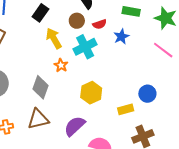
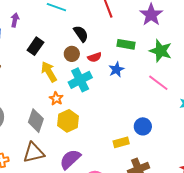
yellow hexagon: (91, 93) -> (68, 121), moved

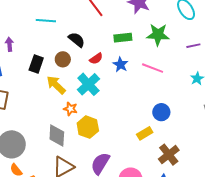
brown circle: (72, 54) -> (63, 59), moved
pink line: (158, 83) -> (153, 68), moved

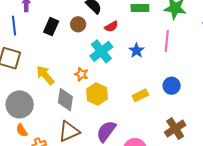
blue star: (121, 64) -> (136, 51), moved
pink line: (153, 68) -> (167, 41), turned 70
yellow arrow: (56, 85) -> (45, 75), moved
yellow rectangle: (145, 133) -> (140, 95), moved

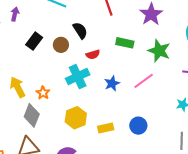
pink line: (167, 41) -> (144, 81), turned 35
orange star: (81, 74) -> (43, 93), moved
yellow hexagon: (97, 94) -> (76, 118), moved

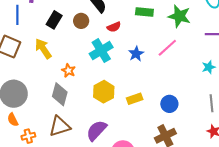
yellow arrow: (18, 87) -> (43, 49), moved
blue circle: (138, 126) -> (169, 104), moved

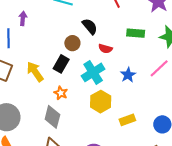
black rectangle: (54, 20) -> (61, 64), moved
red semicircle: (114, 27) -> (105, 49), turned 40
yellow hexagon: (104, 92) -> (101, 102), moved

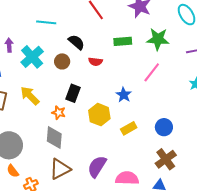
black rectangle: (61, 64) -> (73, 93), moved
cyan cross: (93, 72) -> (32, 57), moved
blue star: (128, 75) -> (124, 95), moved

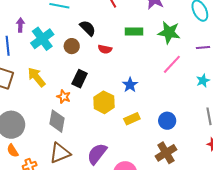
pink line: (152, 72) -> (172, 64), moved

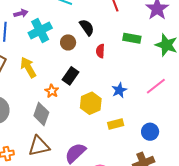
purple arrow: (20, 25) -> (21, 13), turned 64
red semicircle: (105, 49) -> (100, 51), turned 72
pink line: (172, 64) -> (156, 86), moved

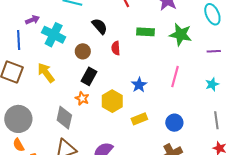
cyan cross: (40, 30) -> (54, 35), turned -30
brown circle: (68, 42) -> (83, 51), moved
pink line: (156, 86) -> (175, 77), turned -30
orange star: (52, 91) -> (82, 98), moved

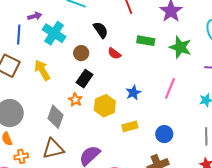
red semicircle: (116, 48) -> (114, 53), turned -56

